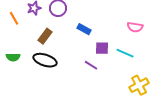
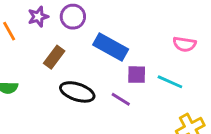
blue rectangle: (84, 29) -> (111, 47), size x1.6
black ellipse: (45, 60) -> (77, 92), moved

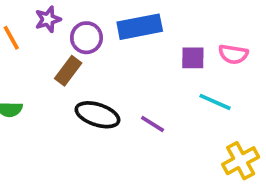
purple circle: (73, 17) -> (86, 38), moved
blue rectangle: (111, 47) -> (140, 27), moved, turned -40
purple square: (137, 75) -> (193, 58), moved

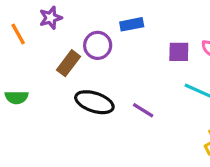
blue rectangle: (140, 27) -> (132, 24), size x0.6
purple circle: (86, 38) -> (98, 45), moved

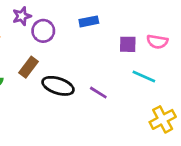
purple circle: (98, 45) -> (43, 31), moved
brown rectangle: (68, 63) -> (28, 67), moved

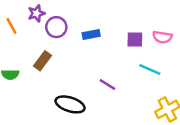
blue rectangle: (89, 21) -> (91, 35), moved
black ellipse: (58, 86) -> (70, 104), moved

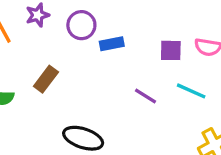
purple circle: (56, 27) -> (81, 25), moved
purple line: (107, 84) -> (146, 96), moved

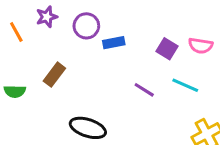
purple square: (171, 50) -> (167, 49), turned 30

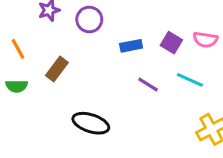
orange line: (16, 32) -> (18, 49), moved
blue rectangle: (114, 43) -> (131, 46), moved

